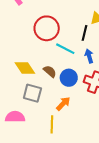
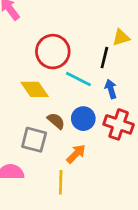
yellow diamond: (25, 68) -> (35, 89), moved
brown semicircle: (50, 71) -> (56, 121), moved

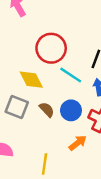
gray square: (34, 140) -> (17, 107), moved
orange arrow: (76, 154) -> (78, 143), moved

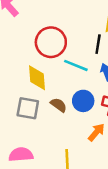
yellow diamond: (31, 80) -> (37, 78), turned 35

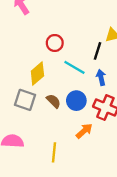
red circle: (51, 42) -> (55, 43), size x0.6
yellow diamond: (37, 78) -> (37, 74), turned 45

